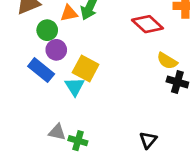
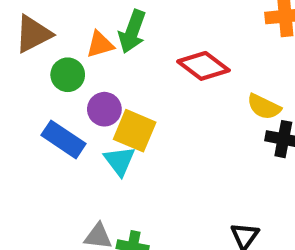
red diamond: (147, 24) -> (203, 66), moved
purple circle: (56, 50) -> (104, 109), moved

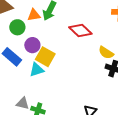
cyan triangle: (120, 161) -> (37, 70), turned 42

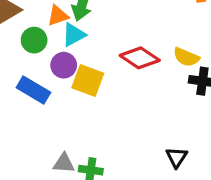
red diamond: (80, 31) -> (140, 58), moved
cyan triangle: (37, 70) -> (74, 35), moved

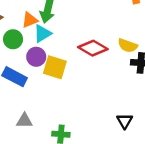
gray triangle: (64, 163) -> (24, 121), moved

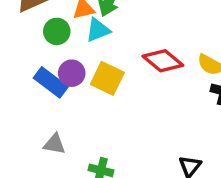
purple circle: (36, 57) -> (72, 73), moved

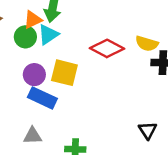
green circle: (57, 31) -> (25, 37), moved
blue rectangle: (51, 82) -> (42, 98), moved

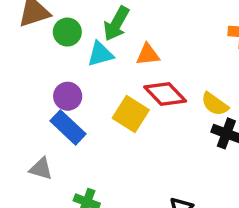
orange triangle: (33, 20) -> (148, 55), moved
green circle: (25, 37) -> (67, 32), moved
yellow square: (64, 73) -> (131, 114), moved

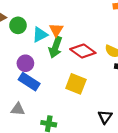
green arrow: (116, 24) -> (56, 47), moved
orange triangle: (148, 55) -> (56, 30), moved, turned -40
yellow square: (131, 114) -> (76, 84), moved

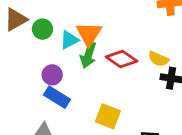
orange triangle: (56, 30) -> (89, 34), size x1.5
yellow square: (76, 84) -> (108, 116), moved

